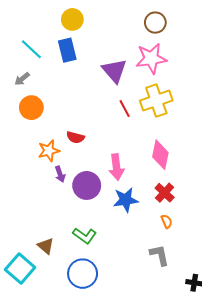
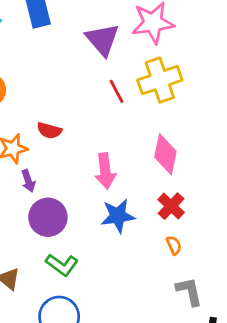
purple circle: (87, 185) -> (48, 217), moved
gray L-shape: (159, 255) -> (189, 291), moved

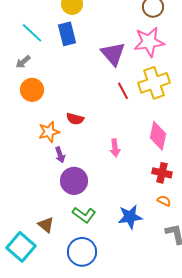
pink arrow: (105, 171) -> (115, 148), size x0.7
red cross: (171, 206) -> (162, 173), turned -30
blue star: (118, 216) -> (130, 217), moved
orange semicircle: (174, 245) -> (164, 201), turned -40

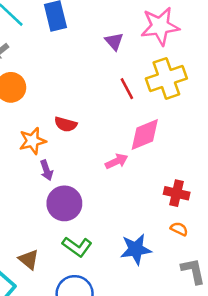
purple triangle: (113, 54) -> (114, 41), size x0.6
pink diamond: (158, 136) -> (145, 135), moved, turned 56
pink arrow: (115, 148) -> (117, 161), turned -108

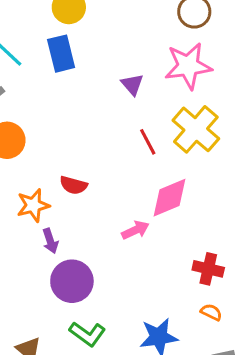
yellow cross: (166, 78) -> (196, 129), turned -30

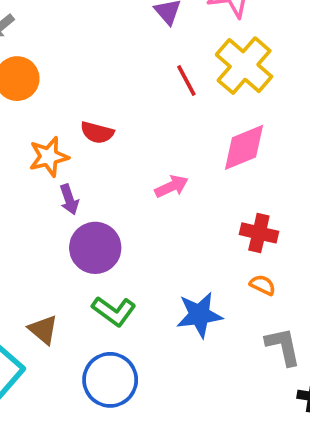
pink diamond: (169, 198) -> (244, 147), moved

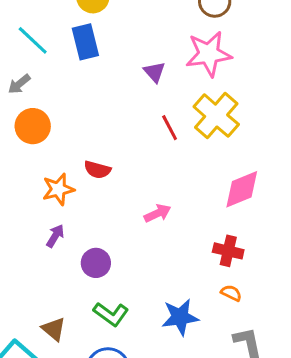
pink diamond: (244, 147) -> (242, 189), moved
purple arrow: (69, 199) -> (55, 236), moved, turned -130
purple circle: (95, 248) -> (96, 263), size x0.7

